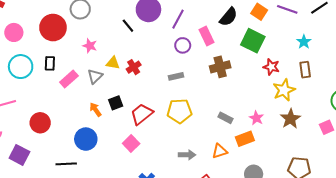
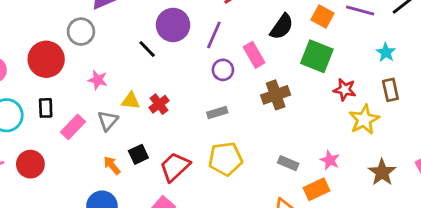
brown star: (290, 119) -> (382, 172), moved
red circle: (40, 123) -> (30, 164), moved

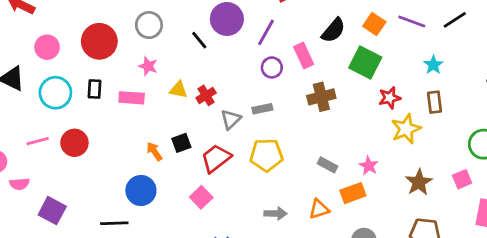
gray circle: (81, 32) -> (149, 25), moved
red star: (345, 90) -> (390, 98), turned -30
gray triangle: (108, 121) -> (231, 119), moved
pink rectangle: (73, 127) -> (132, 98), moved, turned 45

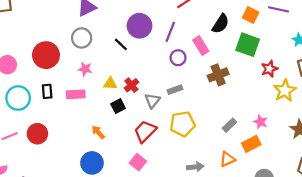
black square: (181, 143) -> (118, 106), moved
gray rectangle: (328, 165) -> (229, 125), turned -64

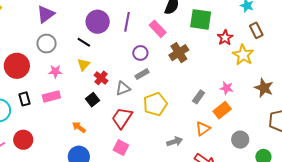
purple circle: (178, 58) -> (140, 53), moved
yellow triangle: (110, 84) -> (84, 65), moved, turned -40
gray triangle: (152, 101) -> (123, 88), turned 42

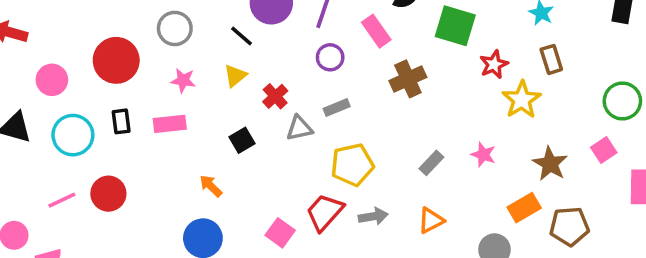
purple circle: (140, 53) -> (330, 57), moved
red cross: (101, 78) -> (275, 96), moved
orange rectangle: (222, 110) -> (524, 208), moved
red trapezoid: (122, 118) -> (325, 212), moved
gray arrow: (175, 142) -> (373, 216), moved

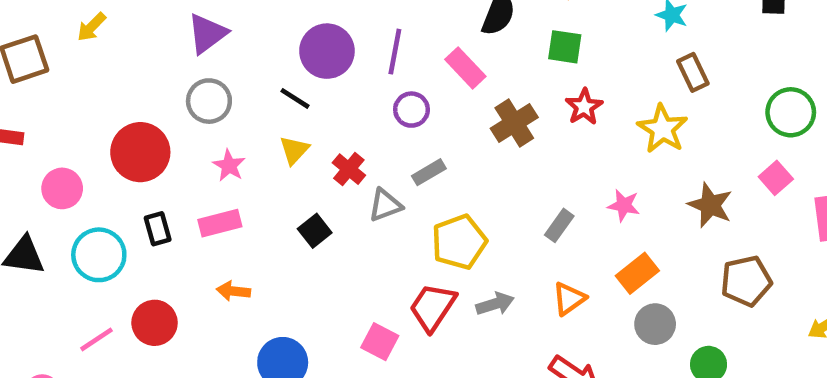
green square: (455, 26) -> (565, 47), size x0.7
red star: (494, 64) -> (584, 107), moved
pink star: (183, 80) -> (229, 166), turned 30
orange arrow: (211, 186) -> (233, 291), moved, turned -30
orange rectangle: (524, 208) -> (637, 273), moved

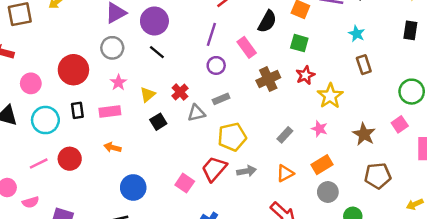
purple circle: (327, 51) -> (154, 21), moved
yellow star: (663, 129) -> (330, 96), moved
yellow triangle: (294, 150) -> (148, 94), moved

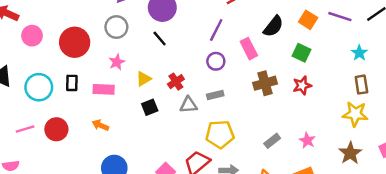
pink circle: (31, 83) -> (32, 36), moved
yellow star: (330, 96) -> (355, 114), moved, turned 30

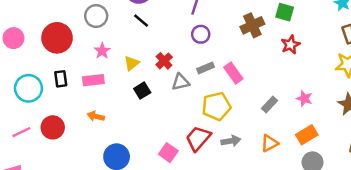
pink rectangle: (249, 49) -> (233, 73), moved
brown cross: (265, 83) -> (252, 25), moved

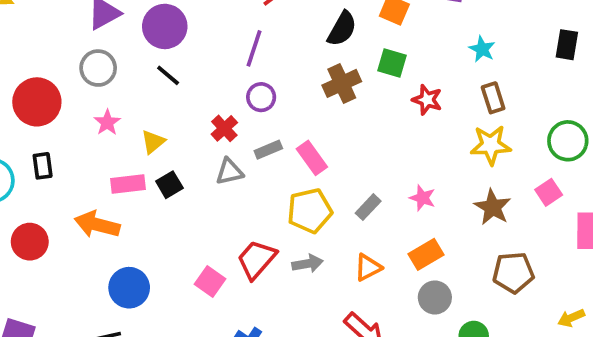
red star: (290, 45) -> (427, 100), moved, turned -30
red cross: (164, 61) -> (224, 128), moved
pink rectangle: (93, 80) -> (128, 184), moved
yellow pentagon: (216, 106) -> (310, 211), moved
orange arrow: (96, 116) -> (97, 225), size x1.6

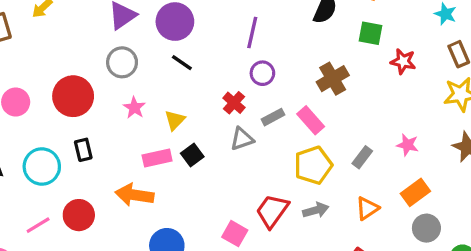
brown cross: (342, 83) -> (333, 79), moved

